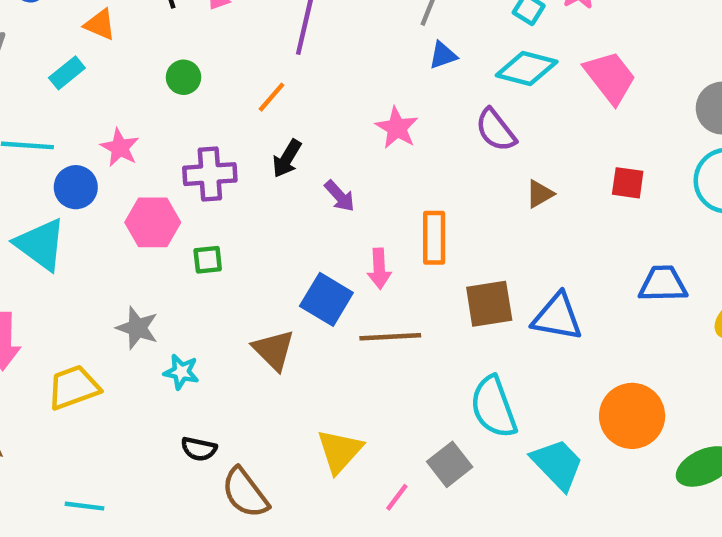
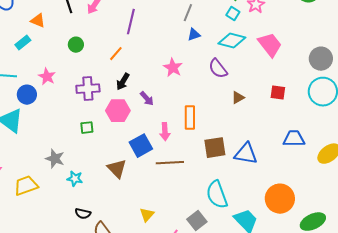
pink hexagon: (153, 222) -> (118, 111), moved
blue square: (326, 299) -> (141, 146), turned 30
yellow triangle: (340, 451) -> (147, 215), size x0.7

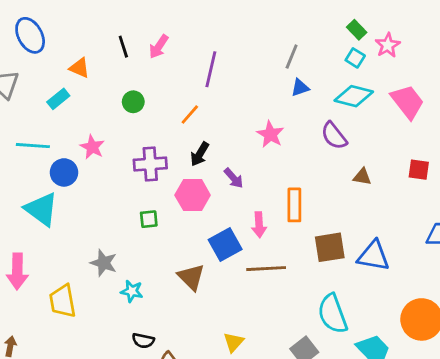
brown triangle: (238, 98) -> (362, 177), turned 40
yellow trapezoid: (26, 186) -> (63, 301), turned -80

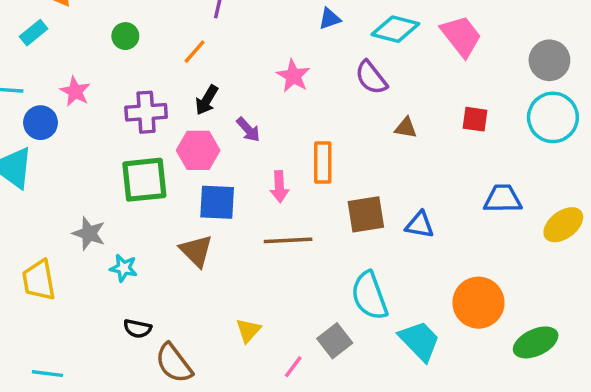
green square: (149, 219) -> (144, 180), size x2.0
blue square: (225, 245) -> (217, 202), moved, turned 32
blue triangle: (374, 256) -> (420, 225), size x0.7

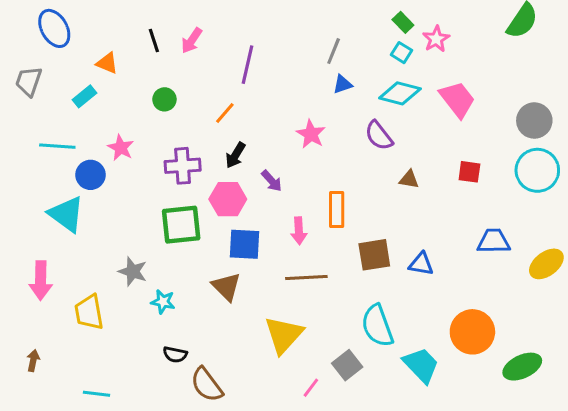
yellow triangle: (248, 330) -> (284, 335), moved, size x1.8

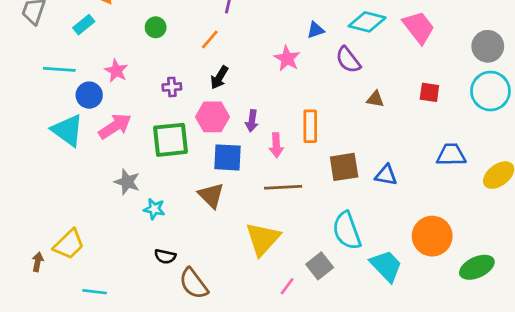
blue triangle: (343, 84) -> (316, 30), moved
purple cross: (183, 166) -> (172, 87), size x0.6
purple arrow: (272, 181) -> (252, 121), moved, turned 50
pink arrow: (41, 281) -> (115, 126), moved, turned -124
yellow trapezoid: (89, 312) -> (69, 244), moved, turned -124

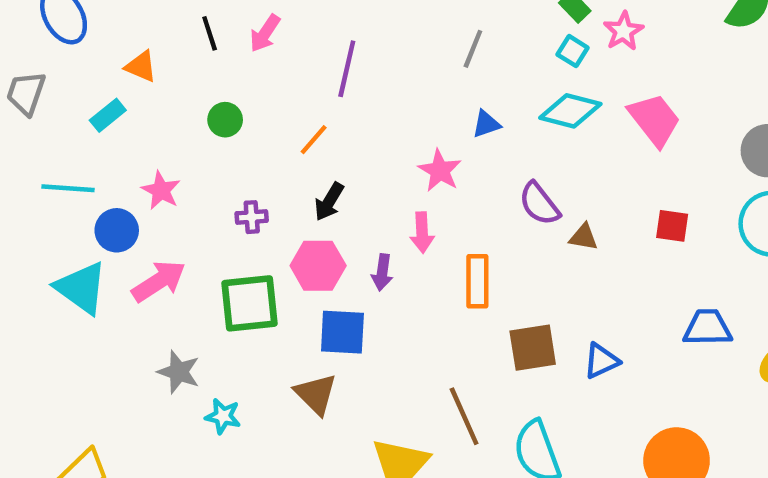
purple semicircle: (348, 60) -> (539, 204), moved
pink arrow: (276, 145) -> (422, 233), moved
blue triangle: (386, 175) -> (601, 361), turned -35
brown line: (283, 187) -> (464, 416), moved, turned 69

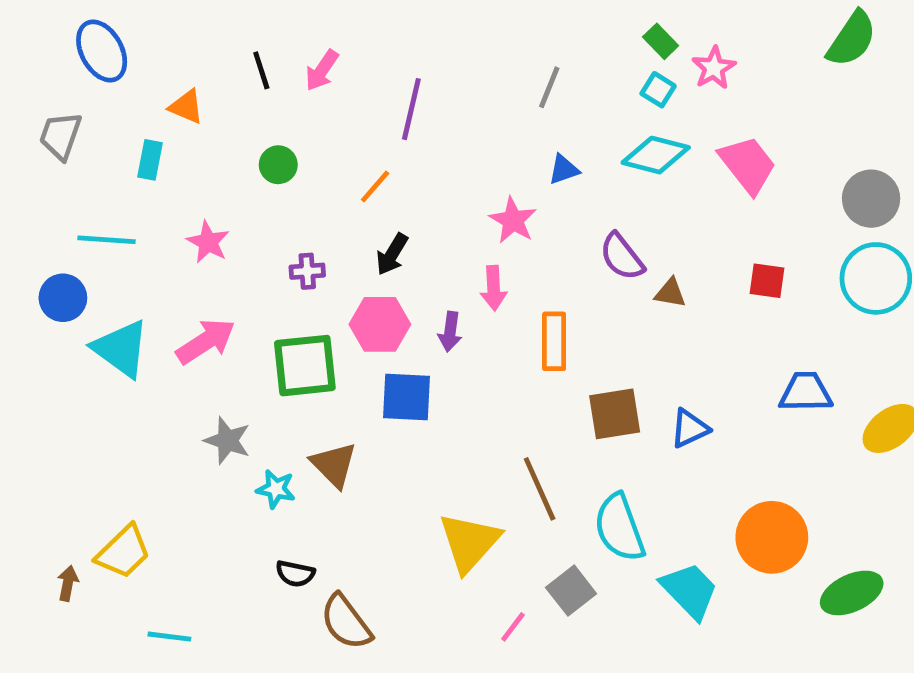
cyan rectangle: (108, 115) -> (150, 160), turned -40
blue circle: (117, 230) -> (63, 298), moved
brown triangle: (316, 394) -> (334, 465), moved

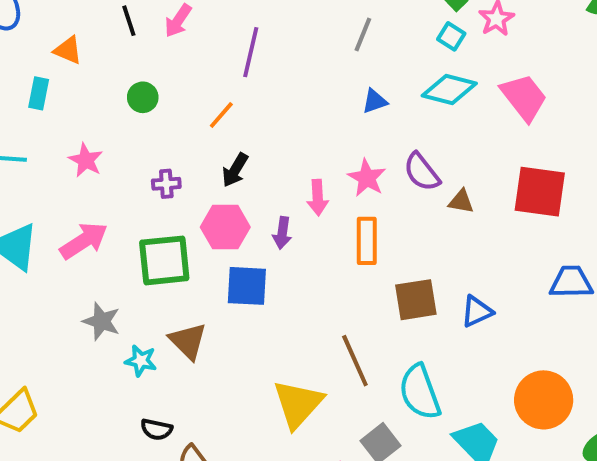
pink star: (513, 220) -> (367, 178), moved
red square: (767, 281) -> (540, 192), size x1.8

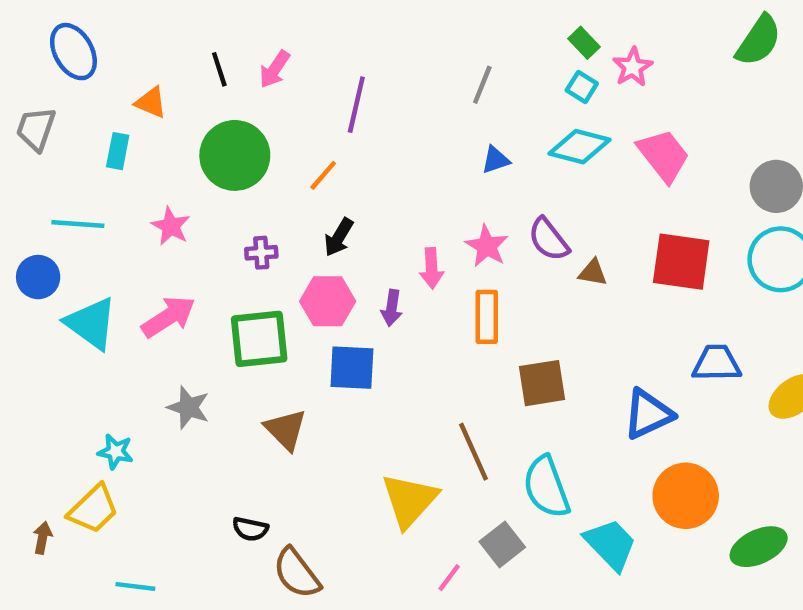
green circle: (143, 97) -> (235, 155), size x2.0
blue triangle: (477, 312) -> (648, 414), moved, size x1.4
cyan star: (141, 361) -> (115, 452), moved

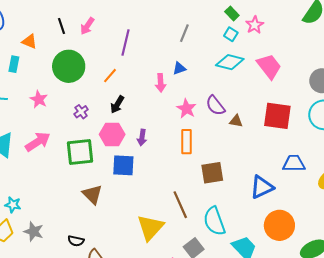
blue triangle: (496, 160) -> (179, 68), moved
purple cross: (261, 253) -> (81, 112), turned -32
pink arrow: (431, 268) -> (161, 83), moved
gray star: (188, 407) -> (34, 232), moved

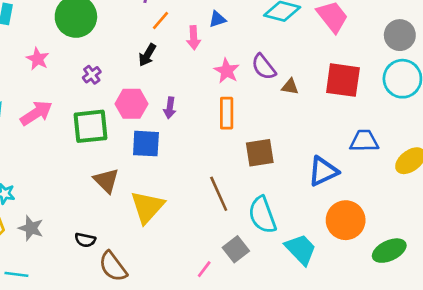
orange line: (110, 76) -> (161, 21), moved
black arrow: (117, 104) -> (147, 55), moved
yellow triangle: (150, 227) -> (147, 207), moved

